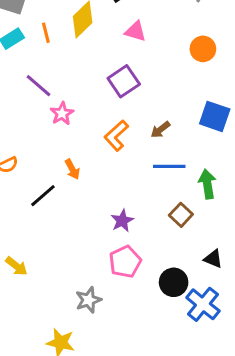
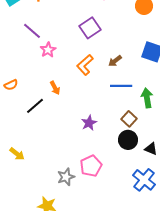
pink pentagon: (125, 262) -> (91, 166), moved
black circle: (174, 282) -> (128, 140), moved

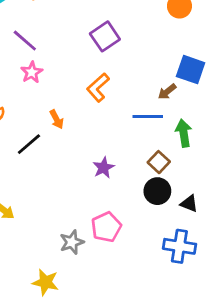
pink star: (48, 50) -> (32, 72), moved
brown arrow: (115, 61) -> (167, 92), moved
blue cross: (144, 180) -> (179, 246), turned -30

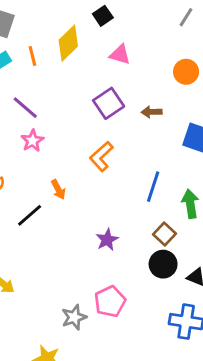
brown arrow: (167, 92) -> (152, 112), moved, turned 36
blue line: (148, 117) -> (153, 187), turned -72

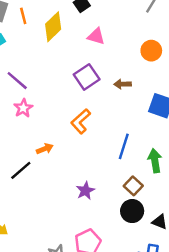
orange line: (32, 56) -> (23, 16), moved
orange arrow: (58, 189) -> (45, 149), turned -84

